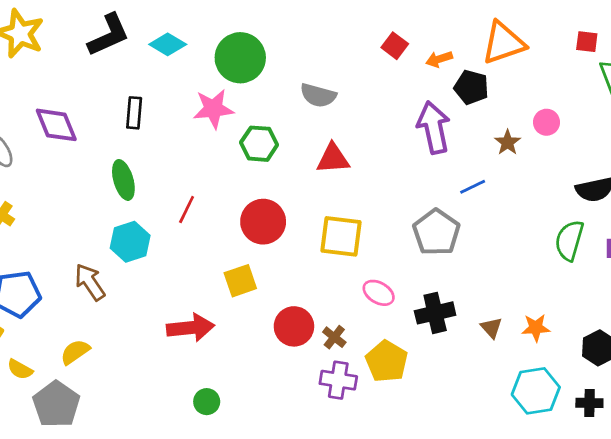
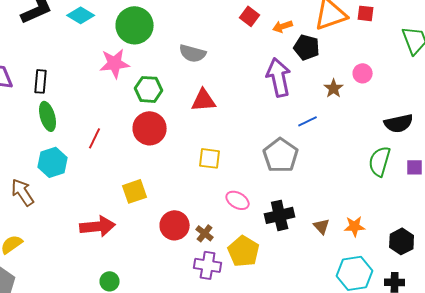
red square: (587, 42) -> (366, 13), moved
black rectangle: (134, 113) -> (41, 81), moved
red circle: (263, 222) -> (150, 128), moved
yellow square: (341, 236) -> (210, 158), size x0.7

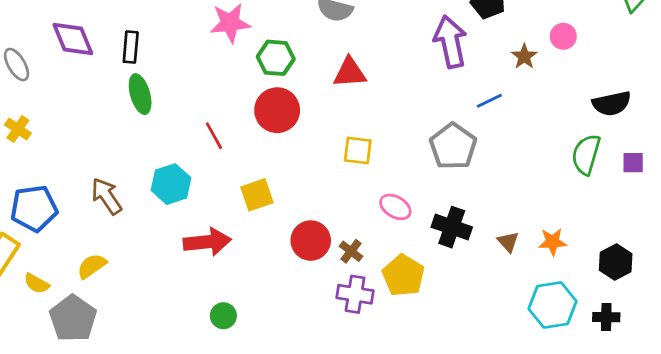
red line: (95, 138) -> (214, 136), moved, turned -55
cyan hexagon: (53, 162) -> (171, 184), moved
black cross: (280, 215) -> (452, 227), turned 32

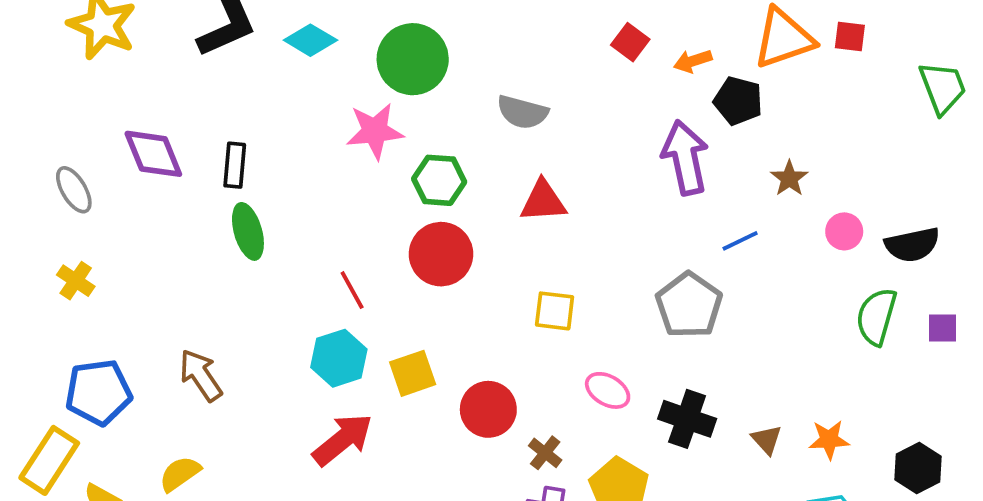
pink circle: (563, 36) -> (844, 231), moved
cyan hexagon: (171, 184) -> (339, 358), moved
red circle: (311, 241) -> (488, 409), moved
red arrow: (207, 242) -> (343, 440), turned -33

